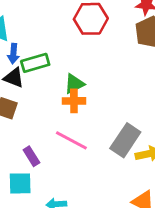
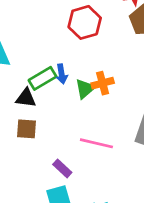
blue arrow: (13, 54) -> (62, 74), moved
orange cross: (74, 101) -> (103, 83), moved

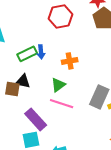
green triangle: (85, 89) -> (58, 85), moved
black triangle: (26, 98) -> (23, 81), moved
purple rectangle: (62, 168) -> (36, 119), size x1.6

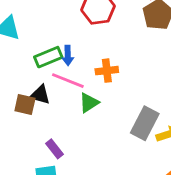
pink line: (62, 104) -> (68, 81), moved
purple rectangle: (36, 119) -> (54, 149), size x0.6

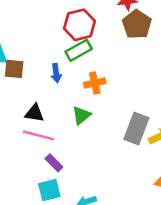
green rectangle: (48, 57) -> (79, 50), moved
pink line: (68, 81) -> (39, 135), moved
brown square: (25, 105) -> (14, 69), moved

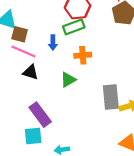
gray rectangle: (136, 129) -> (111, 97), turned -35
pink line: (39, 135) -> (23, 52), moved
purple rectangle: (54, 163) -> (40, 115), size x1.6

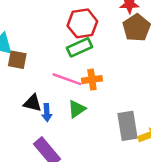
blue arrow: (53, 43) -> (47, 113), moved
pink line: (23, 52) -> (67, 79), moved

